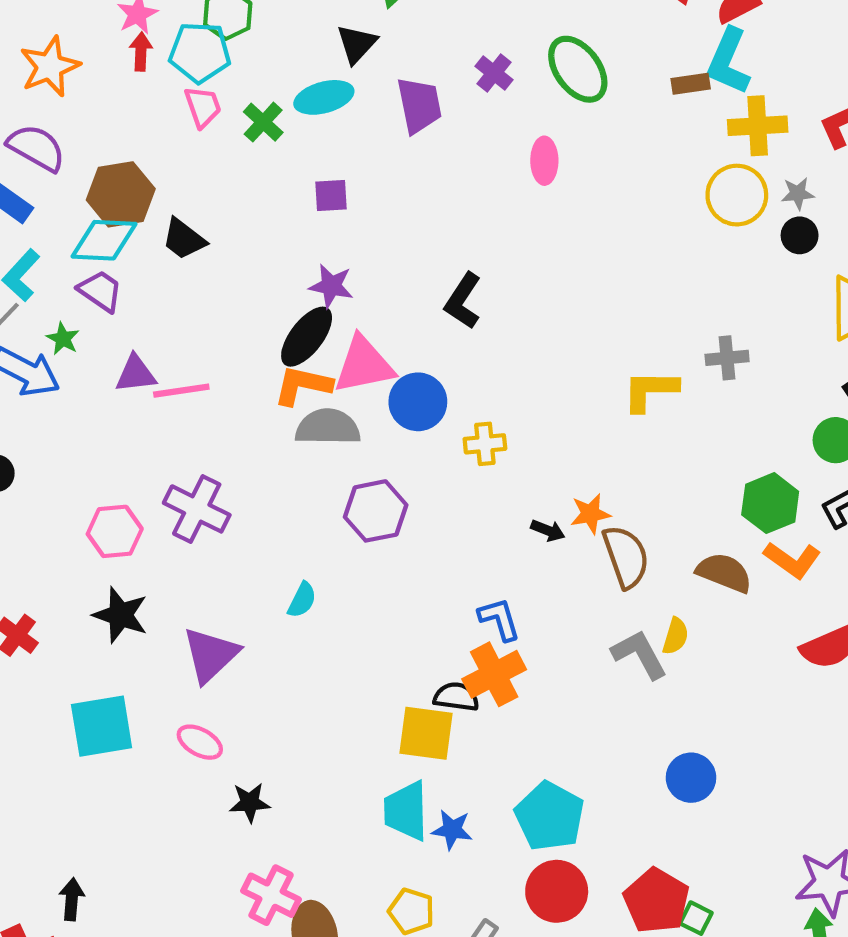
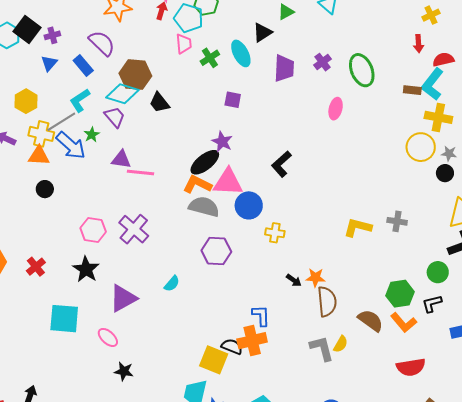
cyan ellipse: (324, 97) -> (241, 53), turned 64

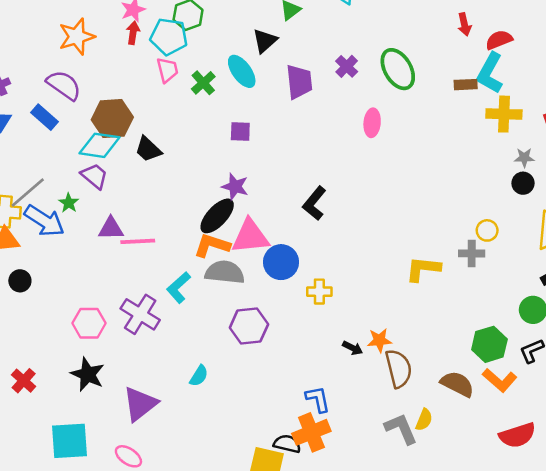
cyan L-shape: (80, 100) -> (179, 288), moved
yellow circle: (421, 147) -> (487, 230), moved, size x0.6

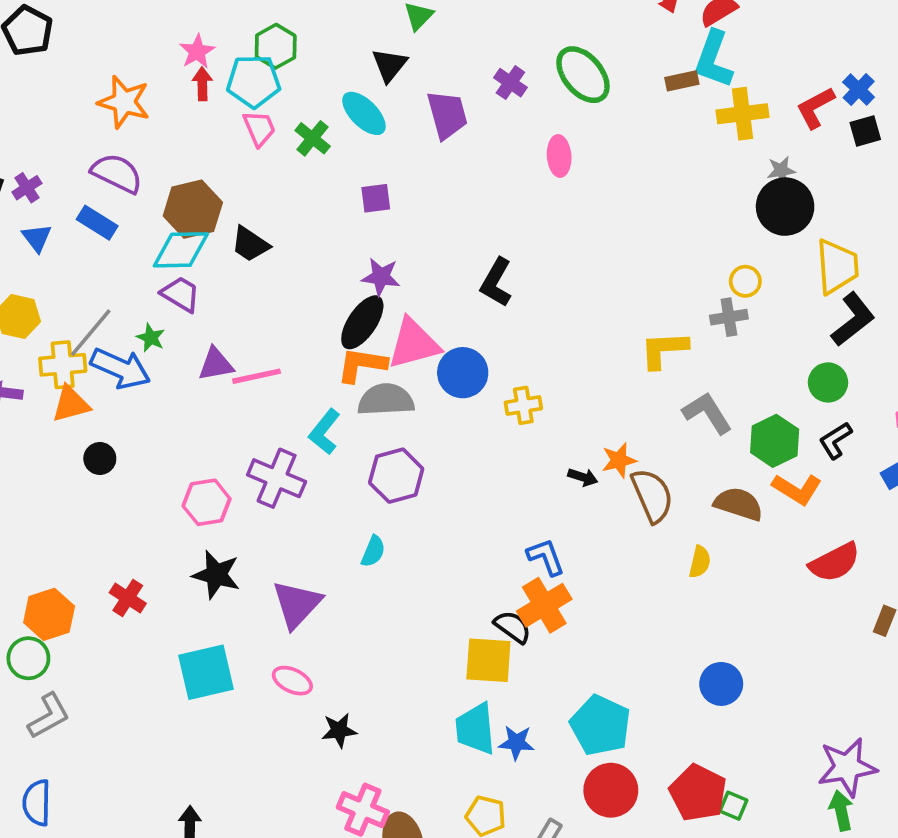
orange star: (77, 37) -> (124, 102), turned -30
black circle: (523, 183) -> (785, 207), size x1.8
purple hexagon: (249, 326) -> (396, 476), moved
gray L-shape: (401, 429) -> (707, 413), moved
black semicircle: (287, 444) -> (513, 627), turned 32

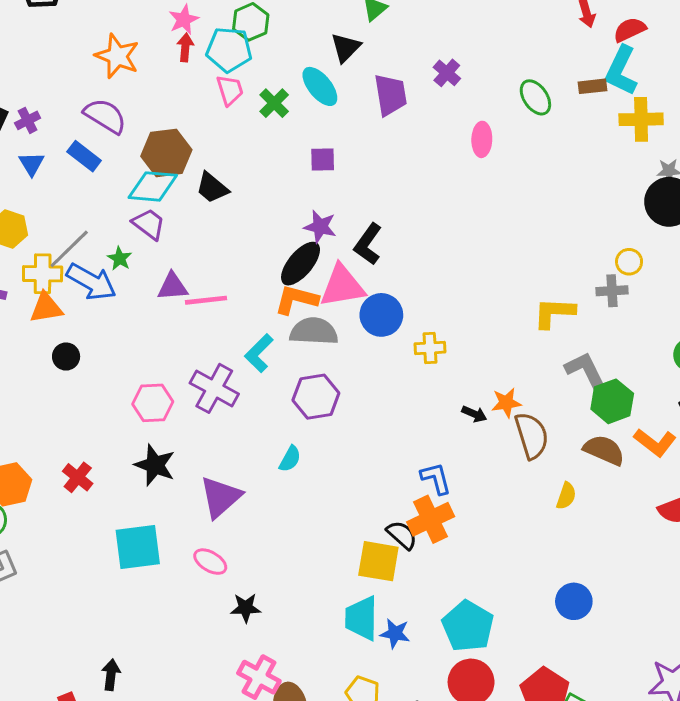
green ellipse: (583, 75) -> (535, 97), moved, size x0.7
black L-shape: (496, 282) -> (368, 244), moved
green hexagon: (775, 441) -> (612, 401), moved

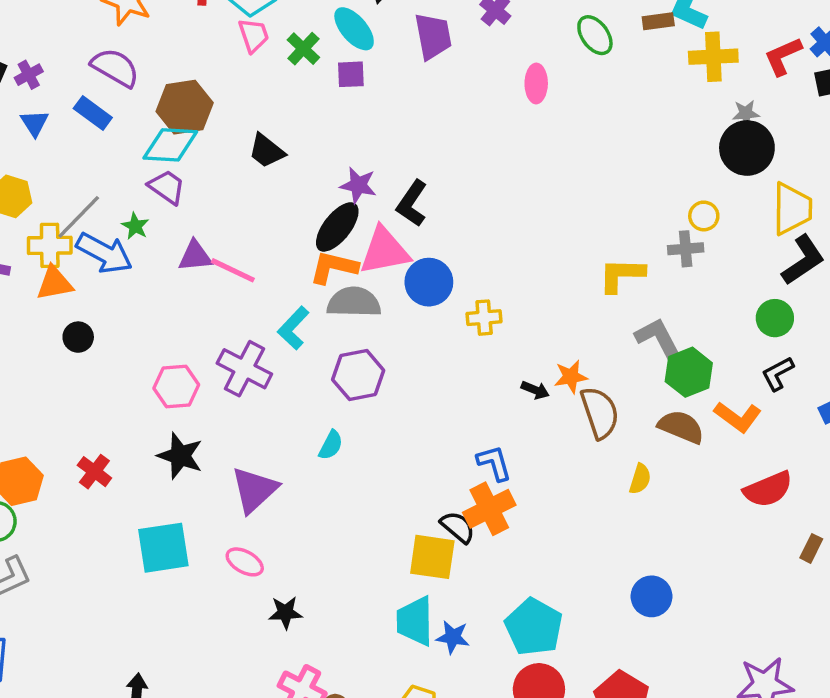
purple square: (323, 159) -> (351, 74), moved
black trapezoid: (212, 188) -> (267, 151), moved
pink line: (206, 300) -> (233, 270), turned 33

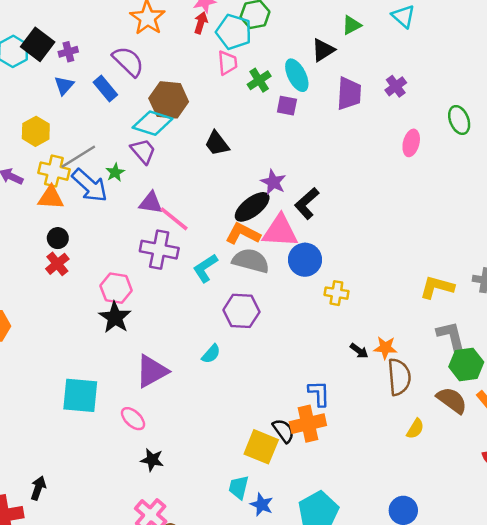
purple cross: (244, 369) -> (159, 250), moved, turned -30
black star: (180, 456) -> (115, 317), moved
red cross: (94, 472) -> (57, 264), moved
cyan trapezoid: (415, 621) -> (239, 487), size x0.7

